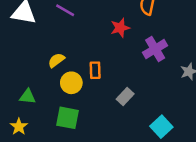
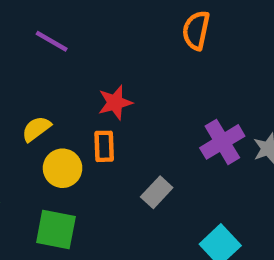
red star: (120, 28) -> (115, 103), moved
purple cross: (155, 49) -> (222, 142), moved

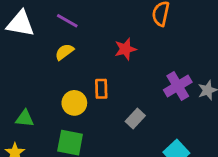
red star: (115, 103) -> (125, 49), moved
yellow semicircle: (36, 129) -> (64, 52), moved

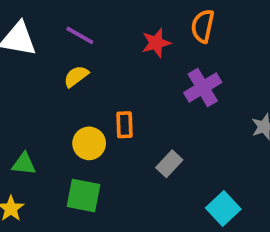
red star: (125, 49) -> (156, 43), moved
purple cross: (178, 86) -> (203, 88), moved

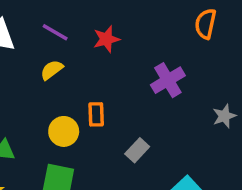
orange semicircle: (203, 26) -> (206, 24), moved
red star: (156, 43) -> (106, 39), moved

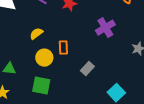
yellow semicircle: (52, 70) -> (36, 34), moved

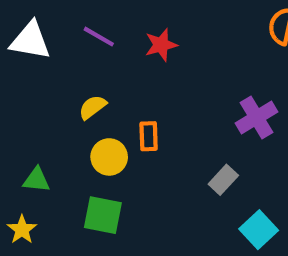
purple cross: (105, 28) -> (257, 118), moved
gray rectangle: (87, 69) -> (223, 180), moved

